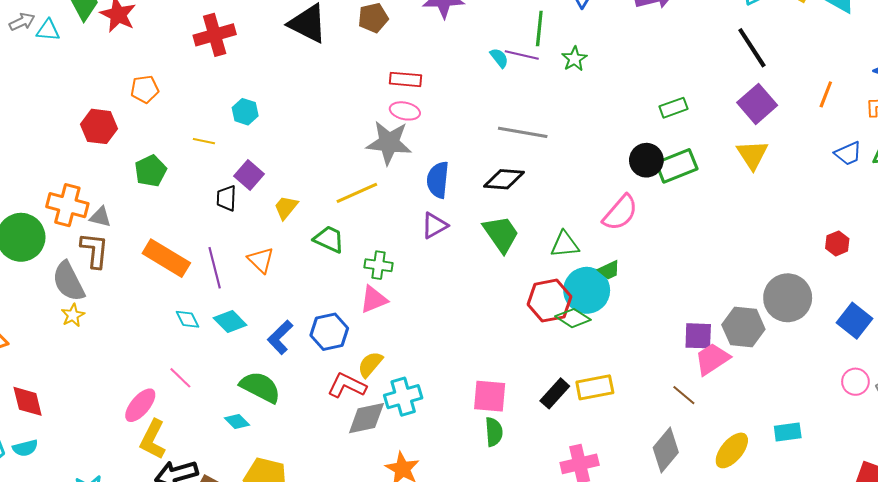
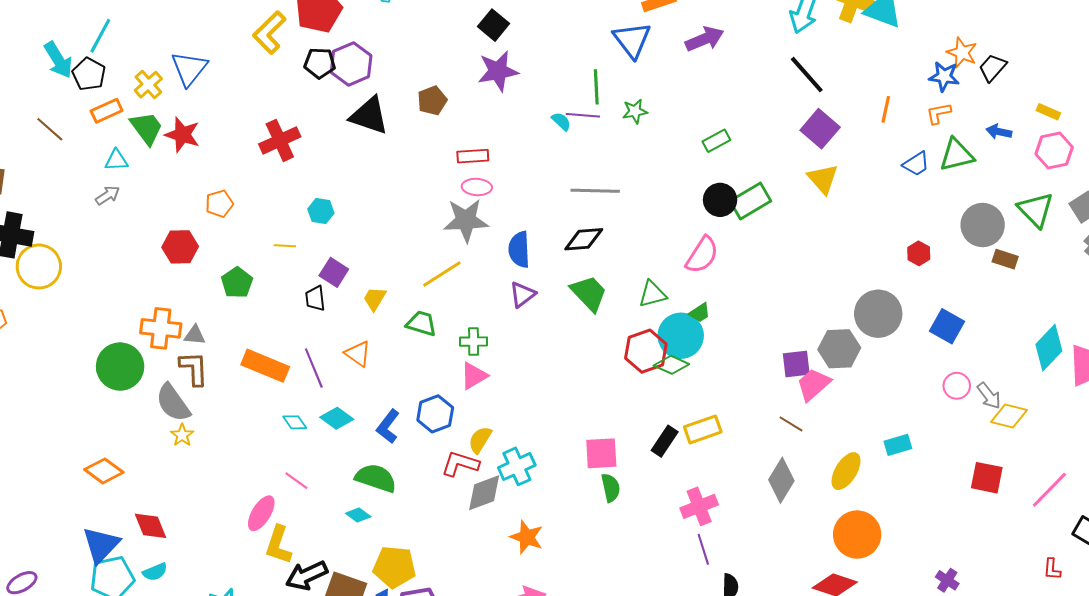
gray arrow: (22, 22) -> (108, 195), moved
green star: (574, 59) -> (635, 111), turned 30
green rectangle: (674, 108) -> (716, 141), moved

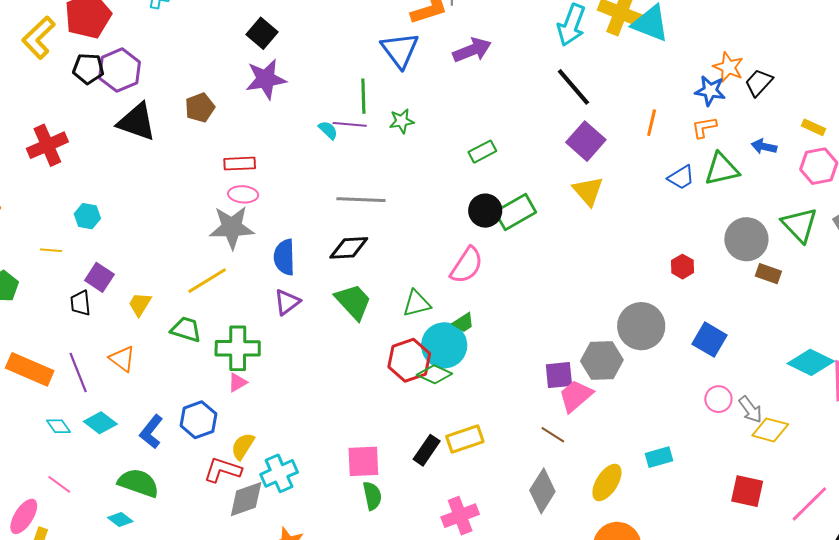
green cross: (474, 342) -> (238, 348), size x1.6
cyan diamond: (1049, 348) -> (811, 362), turned 72
pink triangle: (474, 376) -> (237, 382), size x0.7

